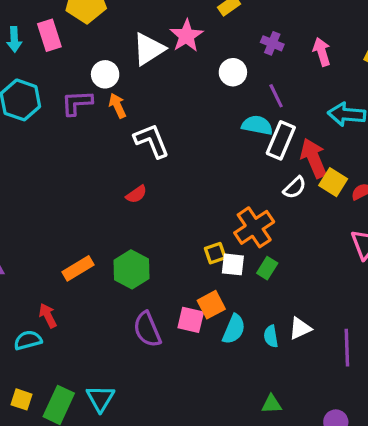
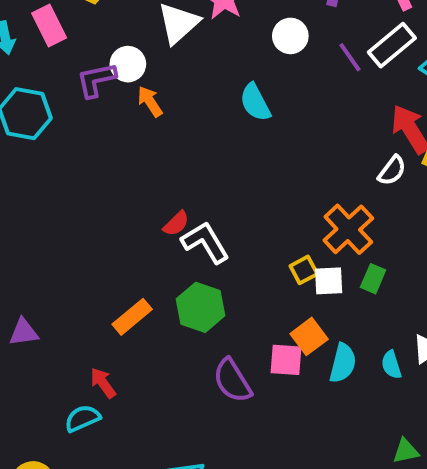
purple L-shape: (77, 103) -> (96, 80), moved
cyan semicircle: (257, 125) -> (255, 102), moved, turned -120
white rectangle: (281, 140) -> (392, 45), moved, turned 36
white L-shape: (152, 141) -> (205, 242), moved
red semicircle: (136, 194) -> (176, 224), moved

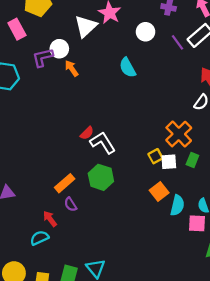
pink square: (286, 360) -> (197, 223), moved
purple semicircle: (232, 381) -> (70, 204), moved, size x0.6

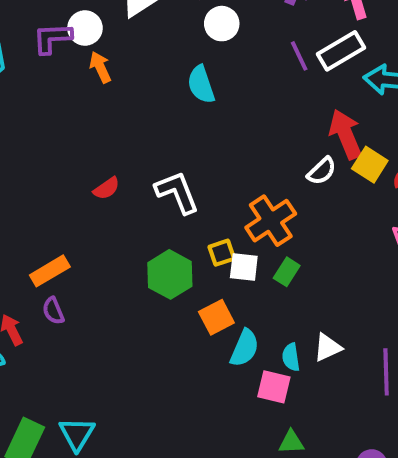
white circle: (145, 32) -> (222, 24), moved
white L-shape: (103, 143) -> (177, 192), moved
green hexagon: (101, 177) -> (170, 274), moved

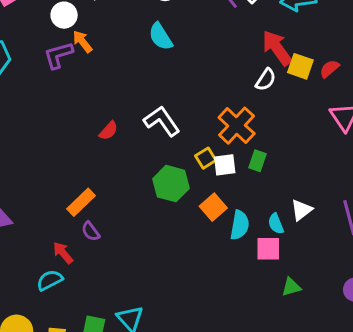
purple L-shape: (52, 38) -> (58, 55), moved

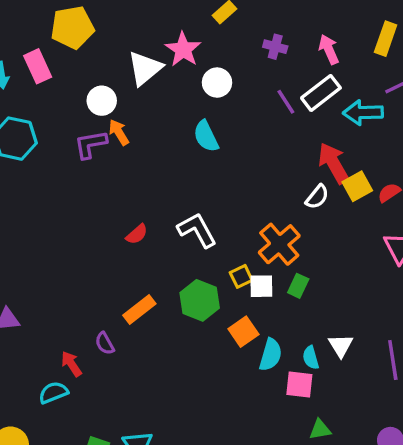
yellow square: (300, 66) -> (357, 186), turned 36
orange rectangle: (81, 202) -> (139, 309), moved
white triangle: (301, 210) -> (341, 346), turned -30

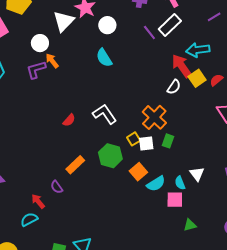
cyan arrow: (363, 113) -> (198, 50), moved
cyan semicircle: (271, 355) -> (156, 184), turned 48

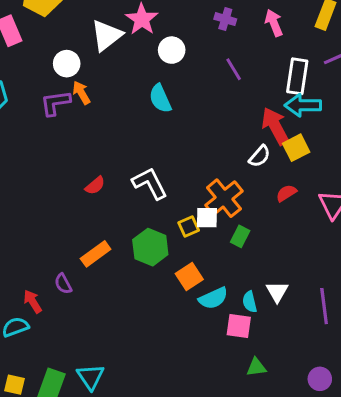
white rectangle: (170, 25) -> (297, 76), moved, turned -45
red semicircle: (216, 80) -> (286, 193), moved
white square: (146, 143) -> (207, 218), moved

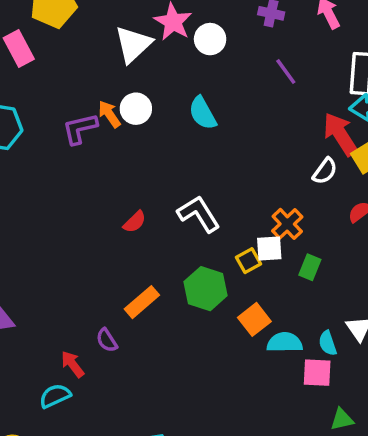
white circle: (172, 50) -> (210, 39), moved
white circle: (67, 64) -> (136, 109), moved
orange cross: (224, 198) -> (287, 224), size x0.7
cyan semicircle: (213, 298) -> (285, 343), turned -152

